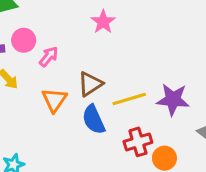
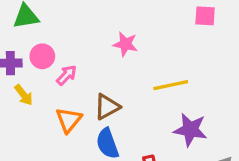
pink star: (103, 22) -> (125, 44), turned -30
yellow line: (129, 99) -> (171, 85), moved

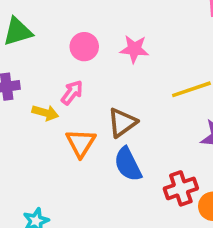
pink circle: (42, 56) -> (84, 47), moved
yellow arrow: (24, 95) -> (45, 113), moved, turned -30

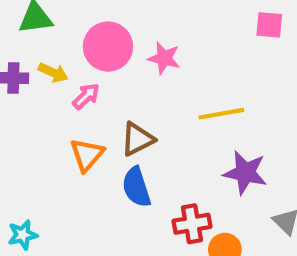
pink circle: (84, 47) -> (108, 47), size x1.5
yellow arrow: (45, 113) -> (53, 73), moved

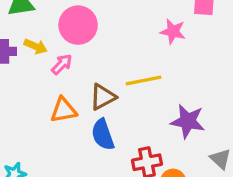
pink star: (164, 58) -> (173, 31), moved
yellow line: (221, 114) -> (144, 81), moved
orange triangle: (87, 155) -> (64, 110), turned 40

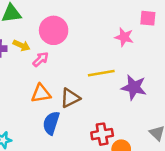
brown triangle: (103, 97) -> (70, 98), moved
purple star: (188, 121) -> (134, 87), moved
blue semicircle: (103, 135) -> (51, 123), moved, turned 35

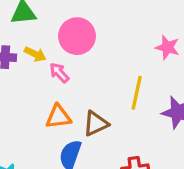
pink arrow: (41, 59) -> (59, 73), turned -91
yellow line: (101, 73) -> (137, 93), turned -70

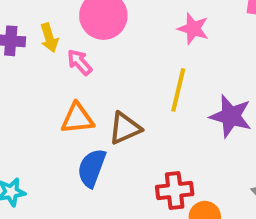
pink star: (167, 47) -> (193, 29), moved
yellow arrow: (35, 54) -> (49, 38), turned 45

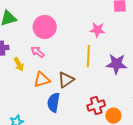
pink star: (193, 29) -> (97, 30), moved
yellow arrow: (49, 38) -> (19, 64), moved

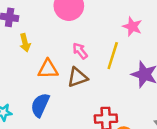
pink arrow: (38, 52) -> (80, 51), moved
blue semicircle: (54, 102) -> (40, 105), moved

